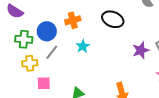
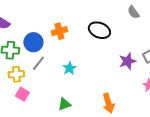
cyan star: (83, 46) -> (69, 68), moved
pink square: (44, 83) -> (22, 94), moved, turned 32

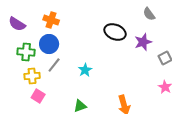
orange cross: (59, 31) -> (51, 20), moved, turned 35
purple star: (127, 61) -> (143, 42), moved

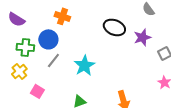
orange cross: (51, 20) -> (62, 16), moved
cyan star: (85, 70) -> (84, 65), size x1.5
yellow cross: (32, 76) -> (19, 71), moved, turned -35

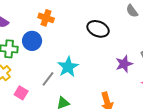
purple star: (142, 37) -> (124, 64), moved
gray line: (53, 60) -> (48, 79), moved

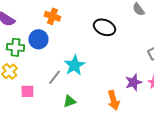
purple star: (124, 64) -> (133, 82), moved
pink square: (21, 93) -> (27, 91), turned -32

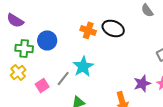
orange cross: (52, 16) -> (88, 30), moved
pink square: (27, 91) -> (42, 85), moved, turned -32

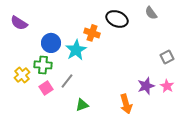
black ellipse: (113, 28) -> (117, 19), moved
green cross: (24, 48) -> (43, 65), moved
cyan star: (83, 66) -> (76, 50), moved

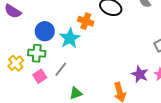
purple star: (146, 86) -> (140, 74), turned -30

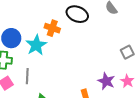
gray line: (61, 69) -> (27, 76), turned -35

